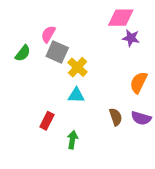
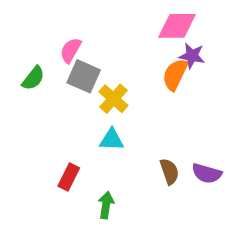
orange semicircle: (139, 83) -> (175, 74), moved

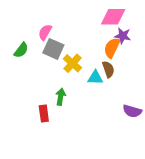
cyan triangle: (112, 140) -> (95, 78), moved
brown semicircle: (169, 171) -> (108, 69), moved
red rectangle: (69, 177) -> (44, 113), turned -35
green arrow: (106, 205) -> (61, 97), moved

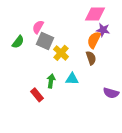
cyan triangle: (95, 78) -> (72, 79), moved
red rectangle: (44, 113) -> (37, 95), turned -32

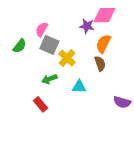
purple star: (103, 30) -> (87, 26), moved
green arrow: (51, 81) -> (49, 79), moved, turned -120

